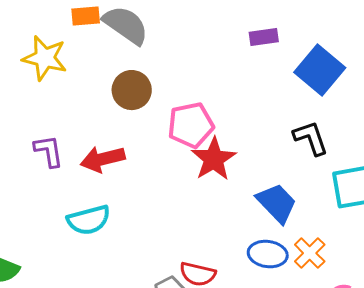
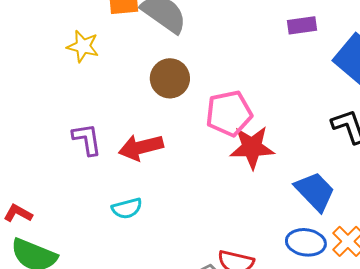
yellow star: (45, 58) -> (83, 46), size x0.7
red star: (214, 159) -> (252, 147), turned 30
cyan semicircle: (89, 220) -> (127, 208), size x0.7

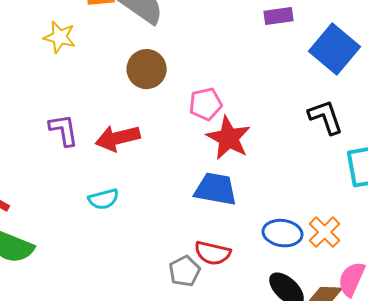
pink pentagon: (229, 113) -> (206, 104), size x0.7
red star: (252, 147) -> (229, 138), turned 30
blue trapezoid: (315, 191) -> (216, 189), moved, turned -36

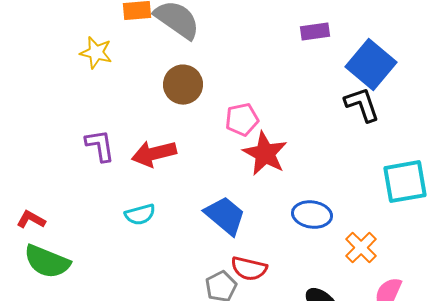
black L-shape: (326, 117) -> (362, 105), moved
blue trapezoid: (216, 189) -> (225, 216), moved, turned 30
blue ellipse: (283, 233) -> (312, 215), moved

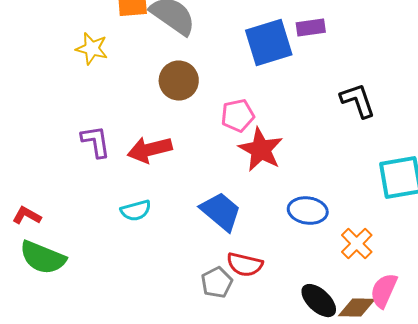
blue square: (371, 65) -> (269, 43), moved, turned 33

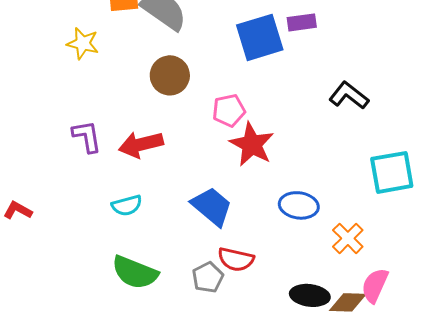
black L-shape: (358, 101) -> (349, 95), turned -33
green semicircle: (43, 258) -> (135, 272), moved
black ellipse: (319, 301) -> (310, 295), turned -36

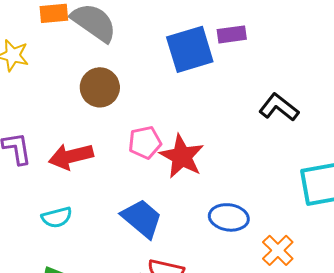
pink pentagon: (229, 110) -> (145, 142), moved

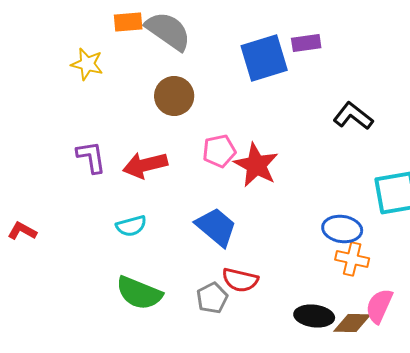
blue ellipse: (229, 217) -> (342, 229), moved
orange cross: (278, 250) -> (352, 259), turned -32

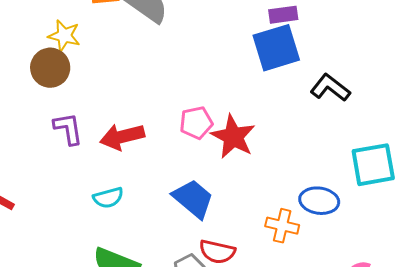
blue square: (264, 58) -> (276, 48), moved
brown circle: (174, 96) -> (50, 68), moved
orange cross: (352, 259) -> (282, 226), moved

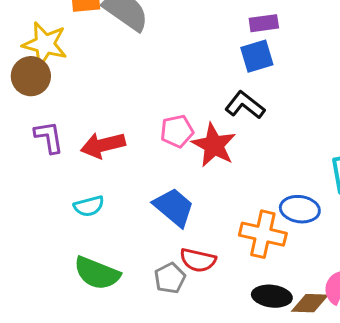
yellow star: (64, 36) -> (45, 44), size x1.4
blue square: (276, 48) -> (257, 56), size x0.7
black L-shape: (330, 88) -> (245, 105), moved
orange cross: (282, 226) -> (263, 234), size x1.4

